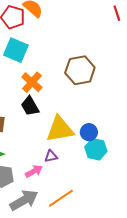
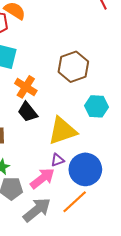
blue circle: (89, 132) -> (85, 169), moved, size x1.8
cyan hexagon: (96, 149) -> (97, 106), moved
pink arrow: (34, 171) -> (42, 178), size x1.4

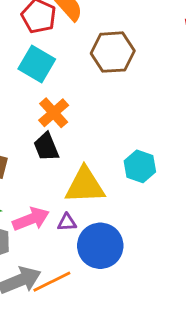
brown hexagon: (73, 67) -> (113, 52), moved
pink arrow: (42, 178) -> (31, 219), moved
orange line: (75, 202) -> (52, 282), moved

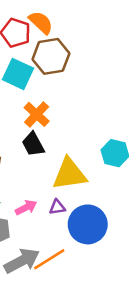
brown hexagon: (113, 52) -> (51, 56), moved
pink arrow: (31, 219) -> (26, 207), size x0.7

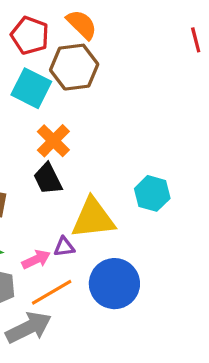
orange semicircle: (41, 22) -> (82, 24), moved
purple triangle: (57, 207) -> (64, 247), moved
orange line: (49, 259) -> (52, 292), moved

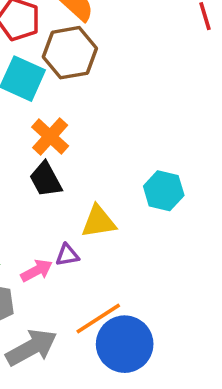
yellow triangle: (93, 218) -> (99, 222), size x0.7
blue circle: (114, 284) -> (125, 344), moved
orange line: (52, 292) -> (98, 318), moved

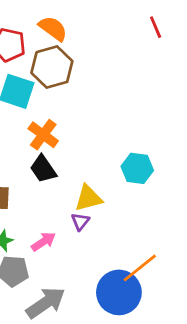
purple triangle: (67, 255) -> (80, 221), moved, turned -36
orange line: (98, 318) -> (140, 268), moved

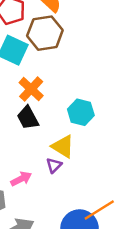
cyan hexagon: (137, 168) -> (81, 112), moved
yellow triangle: (88, 198) -> (63, 146), turned 40

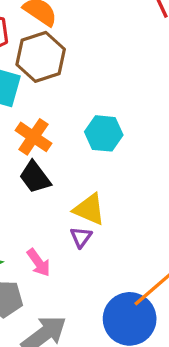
cyan hexagon: (81, 112) -> (104, 133), moved
pink arrow: (21, 179) -> (39, 263), turned 90

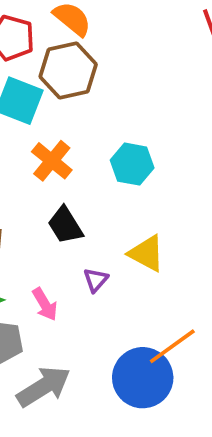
black trapezoid: (35, 177) -> (65, 225), moved
yellow triangle: (89, 209) -> (146, 253), moved

